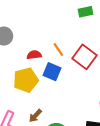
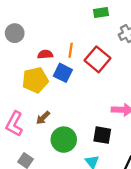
orange line: (58, 50) -> (71, 50), turned 40

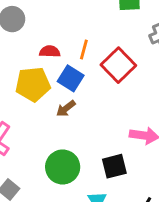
brown arrow: (43, 118) -> (66, 109), moved
black square: (102, 135) -> (114, 166), turned -30

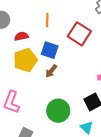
orange line: (84, 49) -> (47, 20), moved
red semicircle: (50, 51) -> (21, 36), moved

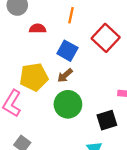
yellow pentagon: (25, 60) -> (34, 77), moved
green circle: (58, 111) -> (68, 104), moved

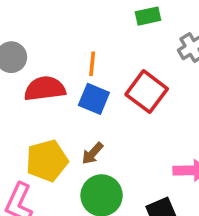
red semicircle: (38, 29) -> (45, 89), size x1.6
blue square: (67, 51) -> (94, 99), moved

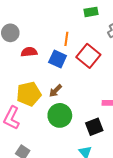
orange line: (92, 64) -> (66, 39), moved
red semicircle: (45, 89) -> (29, 52), size x0.7

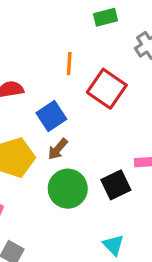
blue square: (58, 59) -> (51, 116), moved, turned 36
black square: (94, 127) -> (116, 185), moved

